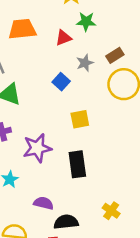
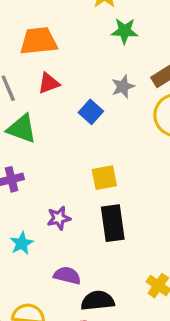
red triangle: (64, 38) -> (49, 83), moved
yellow square: (80, 119) -> (104, 178), moved
purple star: (37, 148) -> (59, 218), moved, size x0.6

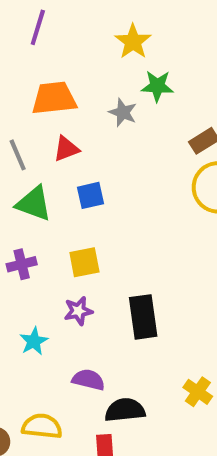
gray star: (123, 87) -> (123, 112), moved, turned -30
blue square: (91, 112) -> (90, 195), moved, turned 35
yellow square: (104, 178) -> (84, 262), moved

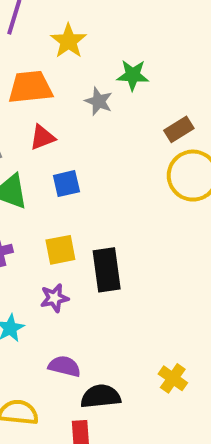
yellow star: (133, 42) -> (68, 41), moved
black rectangle: (143, 317) -> (107, 270), moved

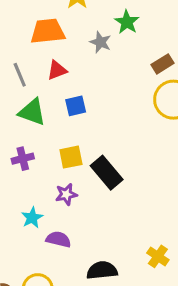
green star: (133, 75) -> (127, 22), turned 30
black rectangle: (107, 270) -> (107, 173), turned -32
purple semicircle: (64, 366) -> (59, 239), moved

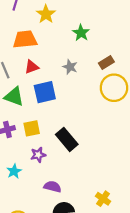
gray star: (100, 42) -> (70, 67), moved
blue square: (76, 106) -> (45, 92), size x1.5
yellow square: (71, 157) -> (32, 128), moved
purple semicircle: (59, 239) -> (52, 187), moved

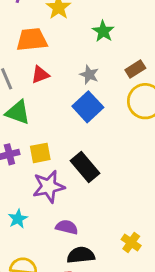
blue square: (45, 92) -> (88, 107), moved, turned -30
purple star: (38, 155) -> (49, 187), size x1.6
cyan star: (14, 171) -> (18, 219), moved

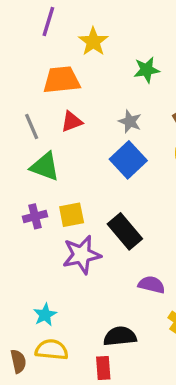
green star: (103, 31) -> (147, 70), turned 30
cyan star: (18, 219) -> (45, 315), moved
purple semicircle: (67, 227) -> (152, 285), moved

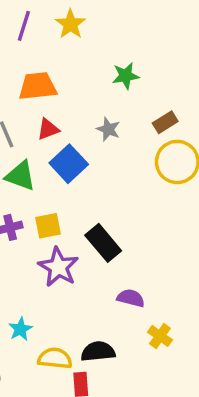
yellow star: (93, 42) -> (70, 24), moved
blue square: (128, 160) -> (69, 164), moved
purple star: (82, 255) -> (58, 267), turned -30
yellow semicircle: (52, 350) -> (55, 358), moved

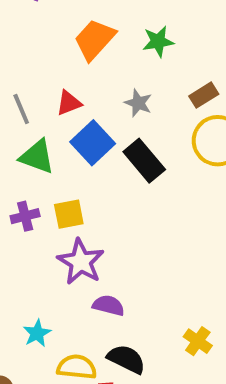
orange trapezoid: (38, 86) -> (95, 39), moved, turned -42
black rectangle: (103, 243) -> (144, 161), moved
purple semicircle: (131, 298) -> (108, 305), moved
black semicircle: (98, 351) -> (126, 359), turned 32

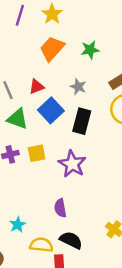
black rectangle: (144, 161) -> (82, 121), turned 55
purple star: (81, 262) -> (72, 164), moved
purple semicircle: (108, 305) -> (60, 208), turned -114

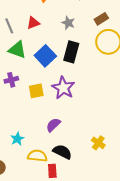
blue square: (51, 110) -> (45, 56), moved
yellow square: (37, 153) -> (36, 91), moved
purple semicircle: (60, 208) -> (53, 125), turned 56

